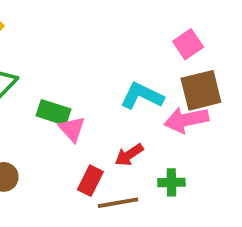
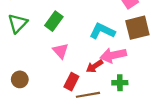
green rectangle: (54, 112) -> (54, 21), moved, turned -72
pink arrow: (186, 120) -> (113, 55), moved

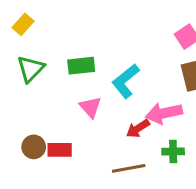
green rectangle: (54, 21) -> (81, 66), turned 48
cyan L-shape: (102, 31) -> (126, 81), moved, turned -65
red rectangle: (71, 82) -> (60, 150), moved, turned 63

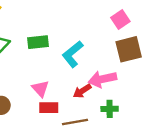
pink triangle: (90, 107) -> (40, 89), moved
red rectangle: (60, 150) -> (49, 108), moved

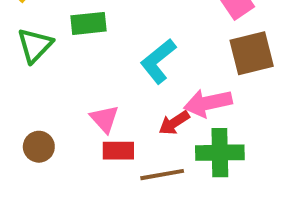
green rectangle: (38, 42) -> (89, 23), moved
green cross: (110, 109) -> (220, 153), size x1.6

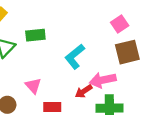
pink triangle: (104, 119) -> (33, 86), moved

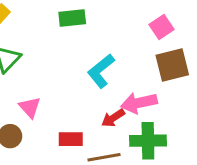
green rectangle: (35, 35) -> (72, 18), moved
pink triangle: (33, 86) -> (30, 107), moved

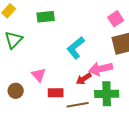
green rectangle: (72, 18) -> (46, 17), moved
pink triangle: (30, 107) -> (39, 75), moved

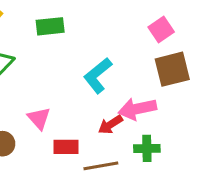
green cross: (107, 94) -> (147, 148), size x0.7

